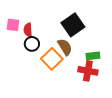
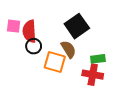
red semicircle: (28, 30) -> (29, 31), size x1.5
orange square: (52, 59) -> (55, 62), turned -30

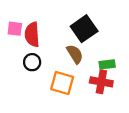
black circle: (34, 46) -> (32, 62), moved
orange square: (55, 62) -> (62, 83), moved

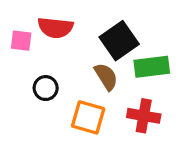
red semicircle: (32, 34) -> (55, 28), moved, turned -80
green rectangle: (107, 64) -> (152, 67), moved, size x1.5

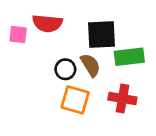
black square: (119, 41) -> (102, 34), turned 32
black circle: (46, 88) -> (65, 69), moved

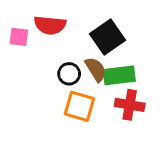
black square: (102, 34) -> (108, 37), turned -32
green rectangle: (129, 57) -> (119, 75), moved

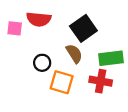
black circle: (69, 74) -> (42, 63), moved
green rectangle: (119, 75) -> (111, 58), moved

